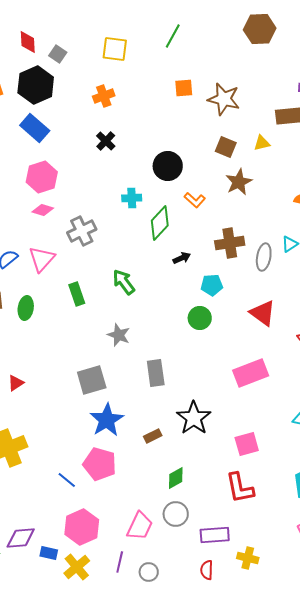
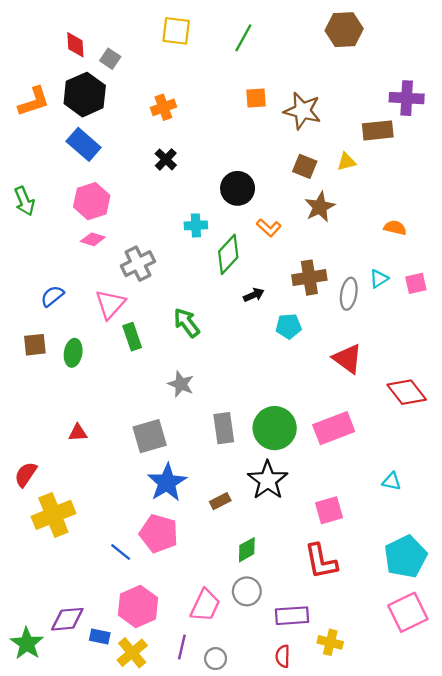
yellow square: (115, 49) -> (176, 31), moved
pink triangle: (42, 259) -> (110, 304), moved
green circle: (200, 318) -> (275, 428), moved, size x1.6
red triangle: (16, 383) -> (78, 433), moved, turned 30

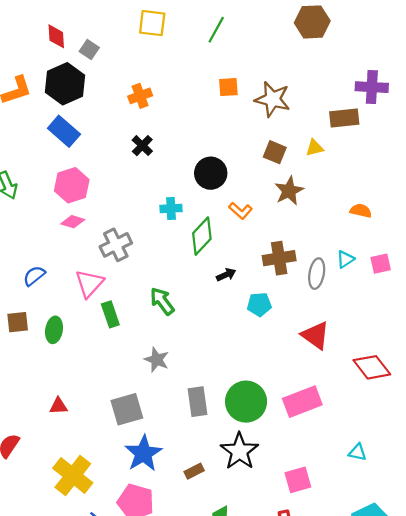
yellow cross: (53, 515) -> (73, 476), moved, turned -30

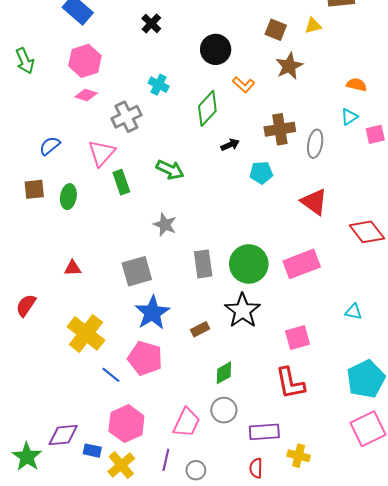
cyan cross: (171, 208) -> (159, 85), moved, turned 30
cyan triangle: (345, 259) -> (349, 117), moved
green arrow: (162, 301) -> (170, 170), turned 152

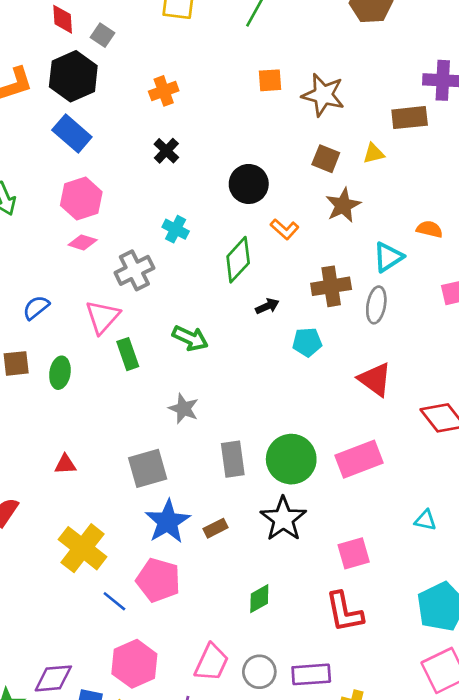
cyan triangle: (349, 117) -> (388, 257), moved, size x1.4
brown rectangle: (200, 329) -> (215, 528), moved
gray circle: (224, 410) -> (259, 672), moved

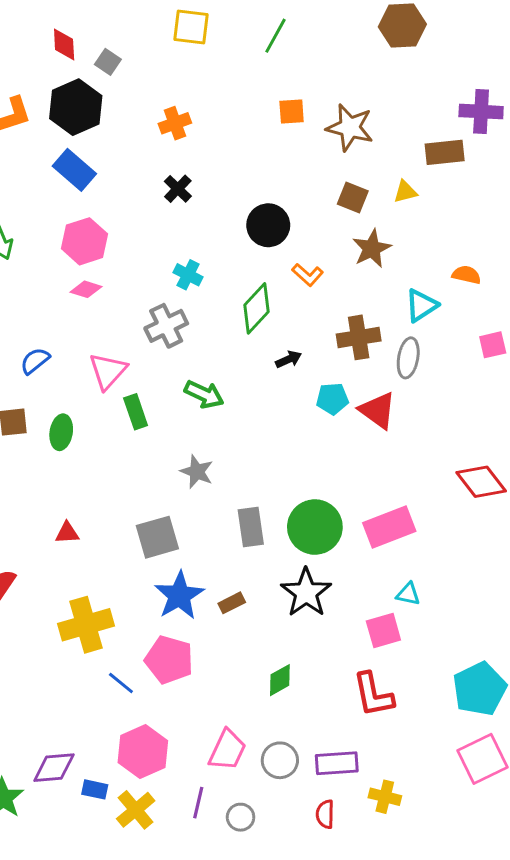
gray cross: (134, 270) -> (166, 326), moved
red triangle: (375, 379) -> (378, 410), moved
cyan triangle: (425, 520) -> (408, 594), moved
yellow cross: (83, 548) -> (86, 625), turned 36

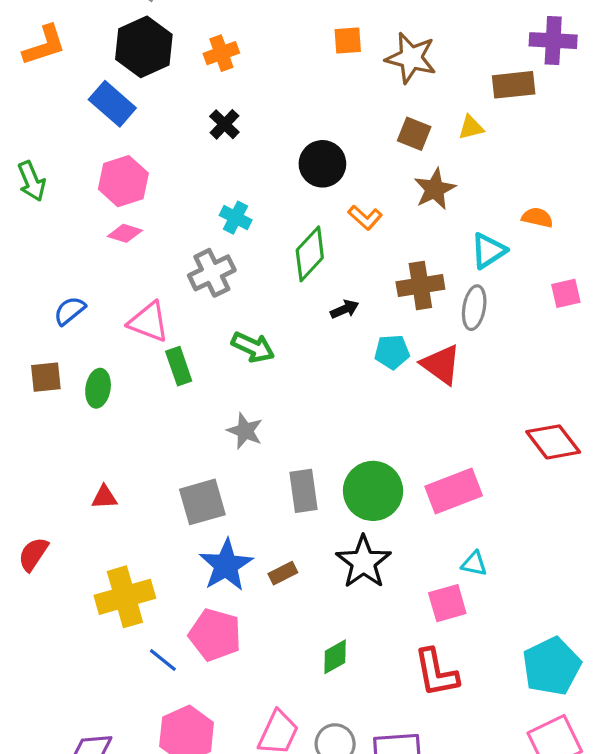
black hexagon: (76, 107) -> (144, 47), moved
pink triangle: (108, 371) -> (149, 322), turned -51

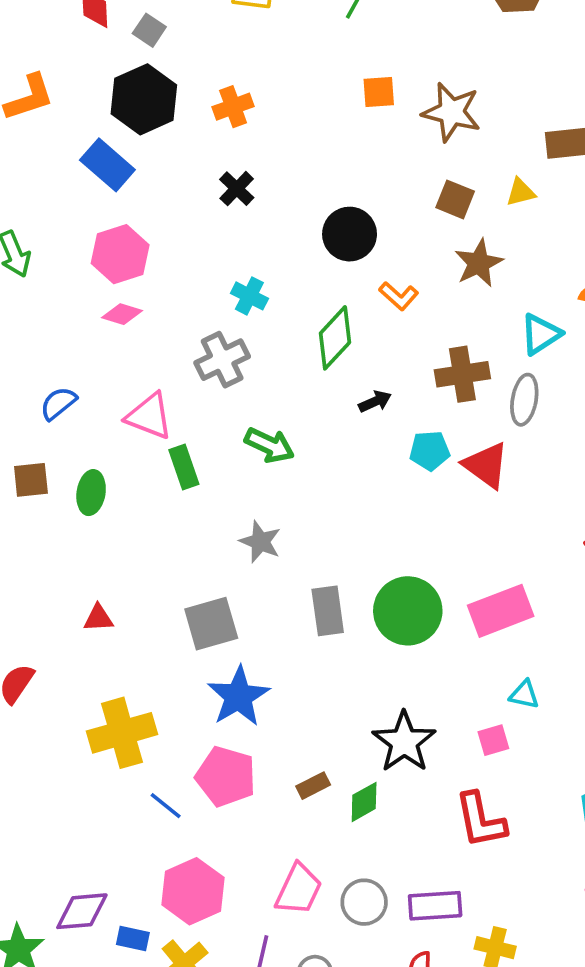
black star: (364, 562) -> (404, 742), moved
brown rectangle: (283, 573) -> (313, 786), moved
pink square: (447, 603) -> (493, 740), size x0.7

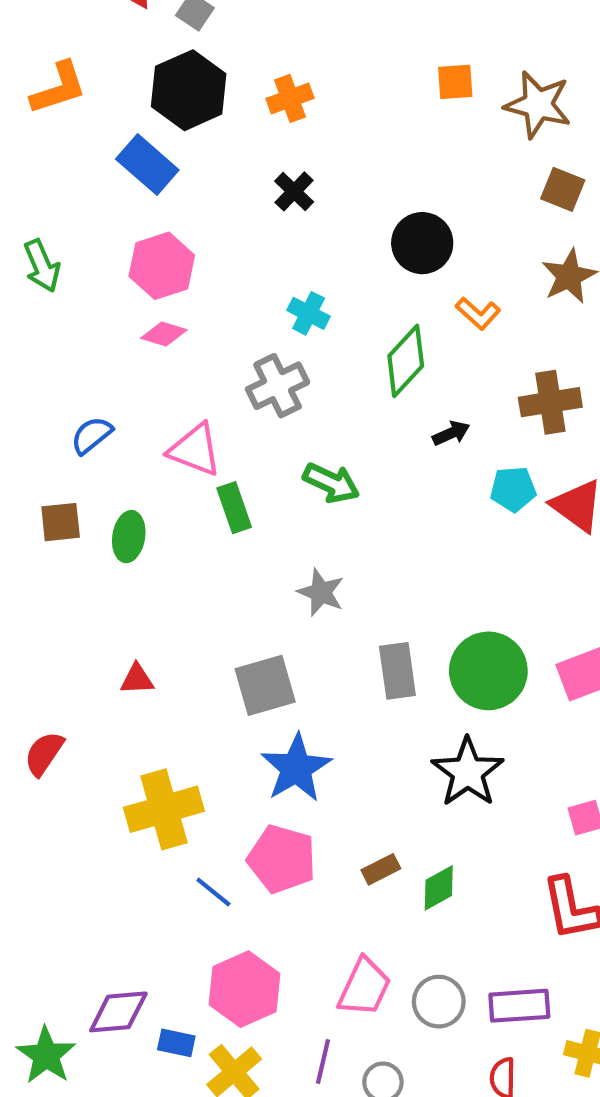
brown square: (455, 199) -> (563, 189), moved
black star: (404, 742) -> (468, 772), moved

